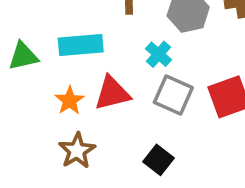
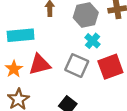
cyan cross: (159, 54) -> (92, 41), moved

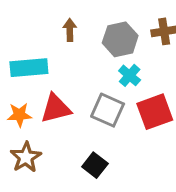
orange star: (14, 69) -> (19, 115), turned 30

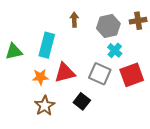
cyan rectangle: (29, 68) -> (47, 45), turned -70
black square: (95, 165) -> (82, 101), moved

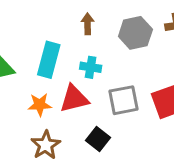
cyan cross: (115, 50) -> (91, 67), moved, turned -32
gray square: (100, 74) -> (123, 100), turned -35

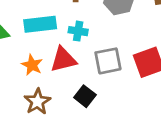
cyan rectangle: (49, 60) -> (40, 24), turned 68
orange star: (40, 105) -> (32, 65), turned 30

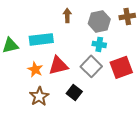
cyan cross: (78, 31) -> (99, 44), moved
gray square: (108, 61) -> (91, 66), turned -35

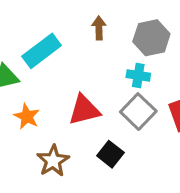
cyan rectangle: (41, 39) -> (42, 51), moved, turned -30
cyan cross: (99, 44) -> (138, 75), moved
orange star: (35, 69) -> (27, 116), moved

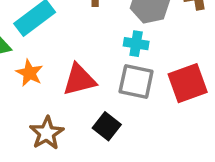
gray square: (138, 112) -> (136, 81), turned -32
orange star: (27, 116) -> (29, 73), moved

